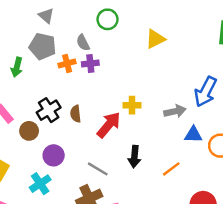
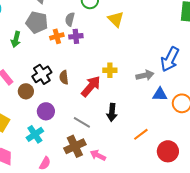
yellow triangle: (155, 39) -> (116, 19), moved, turned -48
gray semicircle: (83, 43) -> (70, 19), turned 40
orange line: (171, 169) -> (141, 134), moved

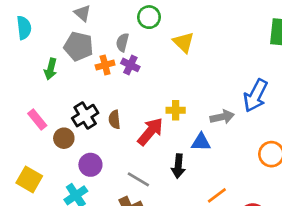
purple cross: (76, 36) -> (130, 65), turned 32
blue triangle: (160, 94) -> (201, 142), moved

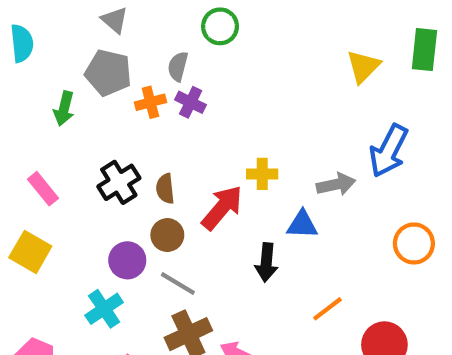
yellow triangle: (184, 42) -> (363, 66), moved, turned 30
brown circle: (64, 138) -> (167, 235), moved
yellow square: (29, 179) -> (30, 252), moved
gray line: (138, 179) -> (178, 284), moved

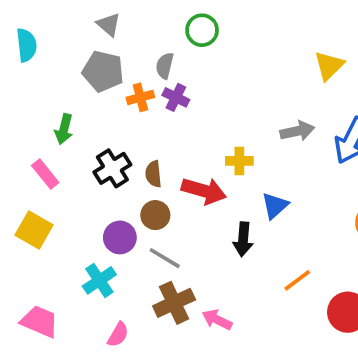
green arrow: (64, 109) -> (64, 129), moved
gray arrow: (336, 184) -> (297, 131), moved
red arrow: (222, 208) -> (204, 191), turned 66
blue triangle: (302, 225) -> (275, 206), turned -44

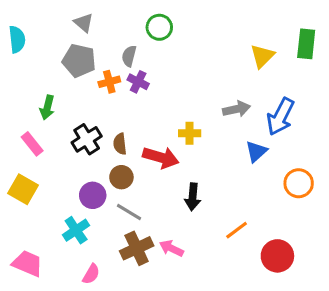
blue triangle: (275, 206) -> (256, 151), moved
pink arrow: (217, 320) -> (171, 248), moved

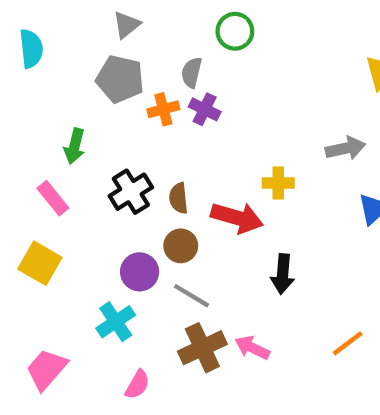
gray triangle: (84, 23) -> (127, 25), turned 40
orange line: (237, 230) -> (348, 343), moved
pink trapezoid: (28, 263) -> (46, 369), turned -72

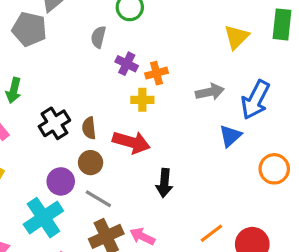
gray pentagon: (120, 79) -> (29, 29), moved
orange cross: (163, 109) -> (156, 73), moved
purple cross: (205, 109) -> (127, 64), moved
yellow cross: (278, 183) -> (142, 100), moved
cyan cross: (116, 322) -> (43, 218), size x1.4

